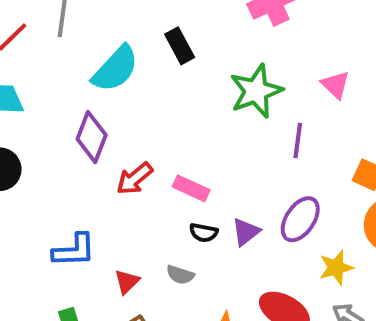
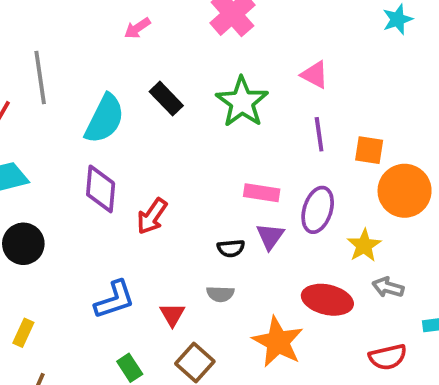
black rectangle: (180, 46) -> (166, 99), moved
purple line: (298, 140) -> (319, 134), moved
pink rectangle: (191, 188) -> (262, 193), moved

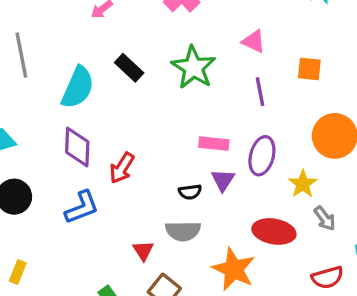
orange square: (369, 150) -> (309, 69), moved
gray arrow: (388, 287) -> (325, 218), turned -140
gray semicircle: (220, 294) -> (183, 231), size x1.5
blue L-shape: (115, 300) -> (82, 207), moved

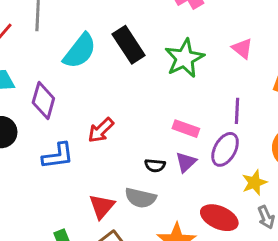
black rectangle: (129, 68) -> (129, 45), size x1.4
purple line: (260, 92) -> (237, 111), moved
purple diamond: (77, 147) -> (43, 101), moved
red triangle: (143, 251) -> (102, 206), size x1.4

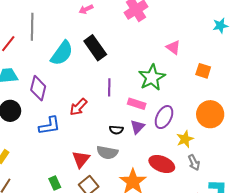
green star: (184, 58) -> (152, 77), moved
purple line: (237, 111) -> (109, 87), moved

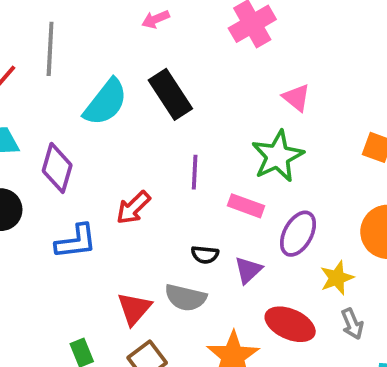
pink triangle: (173, 47) -> (296, 98), moved
purple triangle: (137, 127) -> (248, 270), moved

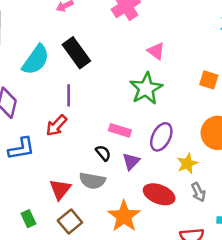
purple line: (195, 172) -> (69, 95), moved
pink rectangle: (246, 206) -> (120, 130), moved
black semicircle: (205, 255) -> (103, 153), turned -133

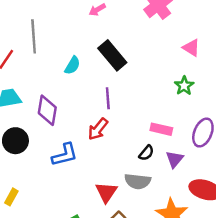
cyan semicircle: (36, 60) -> (72, 65), size x0.6
green star: (146, 89) -> (184, 86), size x0.6
black semicircle: (103, 153) -> (146, 153), turned 84

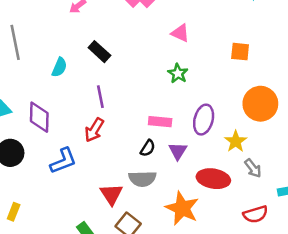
black rectangle: (112, 55) -> (99, 52), size x0.7

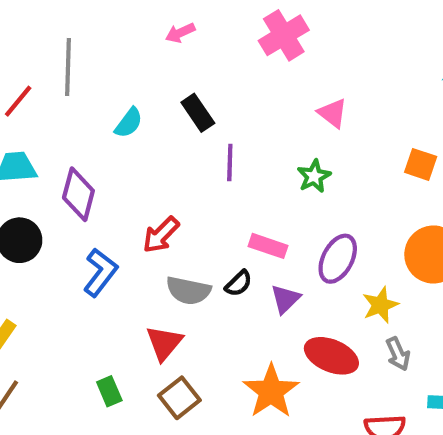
purple line: (100, 97) -> (230, 163), moved
blue L-shape: (63, 161) -> (100, 272), turned -44
gray semicircle: (142, 179) -> (188, 291), moved

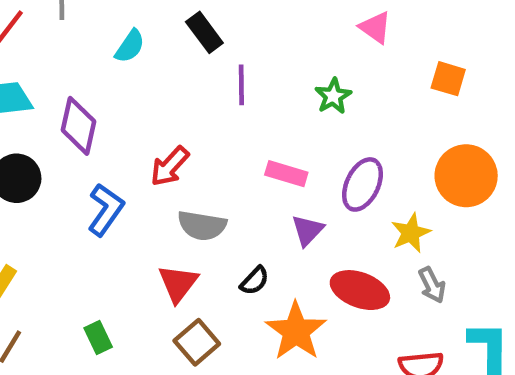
pink triangle: (333, 113) -> (375, 27), moved
black semicircle: (239, 283) -> (255, 281), moved
green rectangle: (109, 391) -> (98, 338), moved

